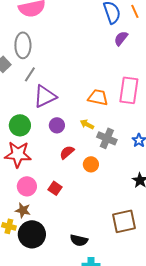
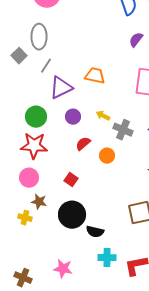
purple semicircle: (121, 38) -> (136, 40), moved
orange trapezoid: (98, 97) -> (95, 76), moved
pink circle: (27, 186) -> (29, 178), moved
black circle: (32, 234) -> (72, 215), moved

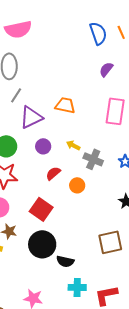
red square: (71, 180) -> (41, 209), size x1.6

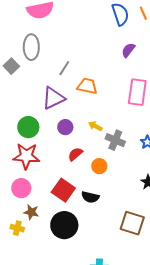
gray line: (16, 95) -> (64, 68), moved
brown square: (110, 242) -> (132, 223), turned 30
black semicircle: (65, 261) -> (90, 197), moved

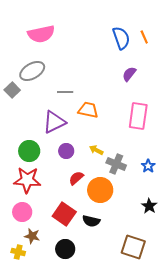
gray ellipse: (31, 47) -> (32, 71), turned 60
gray line: (64, 68) -> (65, 92), turned 56
orange circle: (99, 166) -> (100, 190), size x1.6
black circle: (64, 225) -> (65, 249), size x0.7

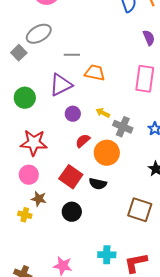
purple semicircle: (129, 74) -> (149, 38), moved, turned 119
green circle: (29, 151) -> (25, 98), moved

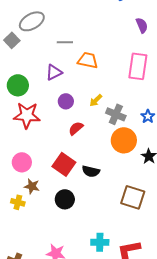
purple triangle: (61, 85) -> (54, 72), size x0.7
yellow arrow: (103, 113) -> (96, 100), turned -72
red star: (34, 143) -> (27, 115), moved
orange circle: (107, 153) -> (124, 140), moved

